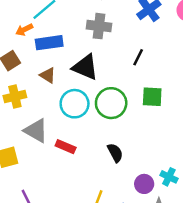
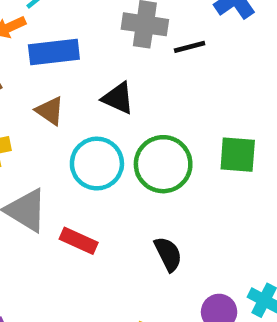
black line: (138, 57) -> (190, 47), moved, turned 48
black triangle: (85, 67) -> (118, 98), size x0.7

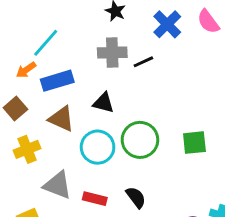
brown triangle: (50, 111) -> (61, 119), size x1.4
green square: (238, 155) -> (194, 143), moved
black semicircle: (168, 254) -> (136, 197), moved

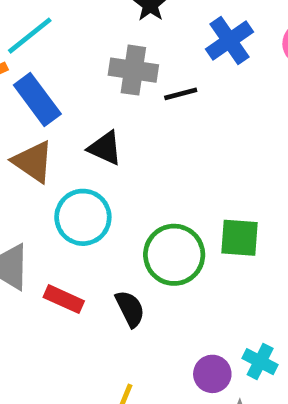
blue rectangle: (57, 81) -> (37, 100), turned 60
green circle: (140, 140) -> (174, 255), moved

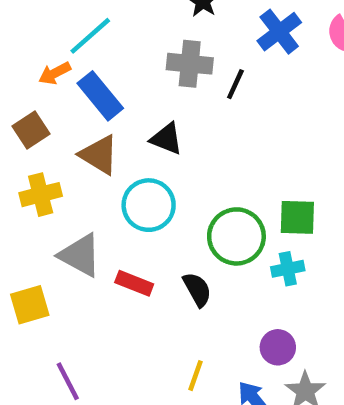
black line: (181, 94) -> (235, 84), turned -48
cyan cross: (260, 362) -> (288, 269), moved, turned -36

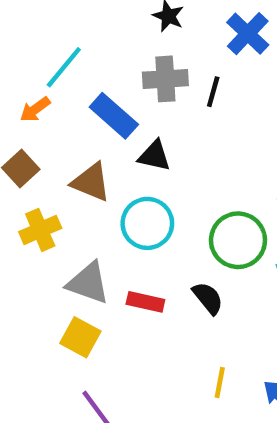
blue rectangle: (100, 96) -> (114, 116), moved
yellow square: (30, 305) -> (80, 337), moved, turned -36

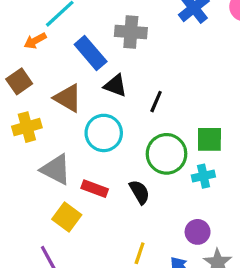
black line: (213, 92) -> (156, 102), moved
yellow square: (80, 337) -> (67, 217), moved

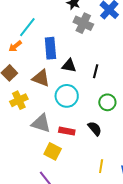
gray cross: (131, 32) -> (83, 23), moved, turned 30
blue rectangle: (91, 53) -> (50, 48), turned 45
green circle: (167, 154) -> (107, 102), size x0.7

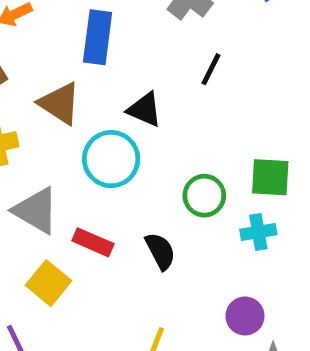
black triangle: (69, 66) -> (144, 109), moved
black line: (96, 71) -> (211, 69), moved

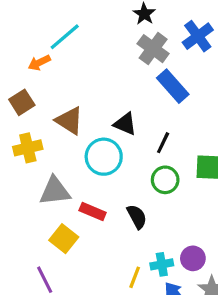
blue rectangle: (98, 37) -> (173, 86), moved, turned -48
black line: (211, 69) -> (163, 143), moved
gray triangle: (36, 210) -> (55, 191), turned -36
cyan cross: (258, 232) -> (162, 264), moved

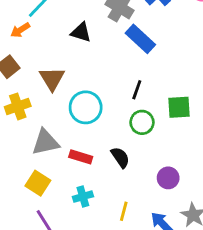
brown triangle: (69, 121) -> (52, 79), turned 32
black triangle: (125, 124) -> (81, 32), moved
yellow square: (64, 239) -> (38, 183), moved
purple circle: (193, 258) -> (168, 178), moved
cyan cross: (162, 264) -> (83, 197), moved

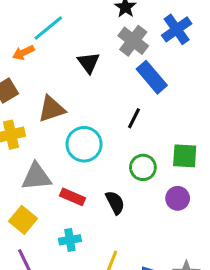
black triangle: (81, 32) -> (89, 63), turned 30
brown triangle: (52, 79) -> (52, 109), turned 36
black line: (137, 90) -> (134, 118), moved
purple circle: (168, 178) -> (178, 198), moved

